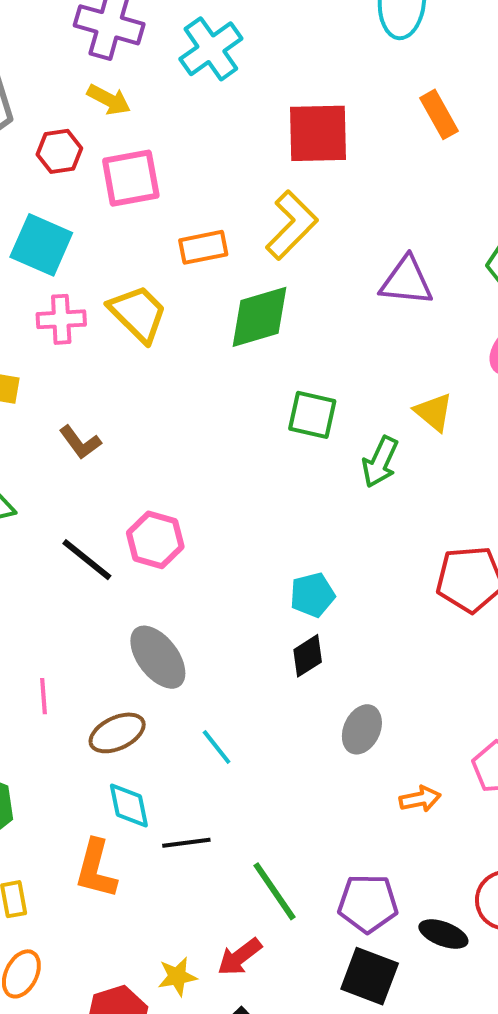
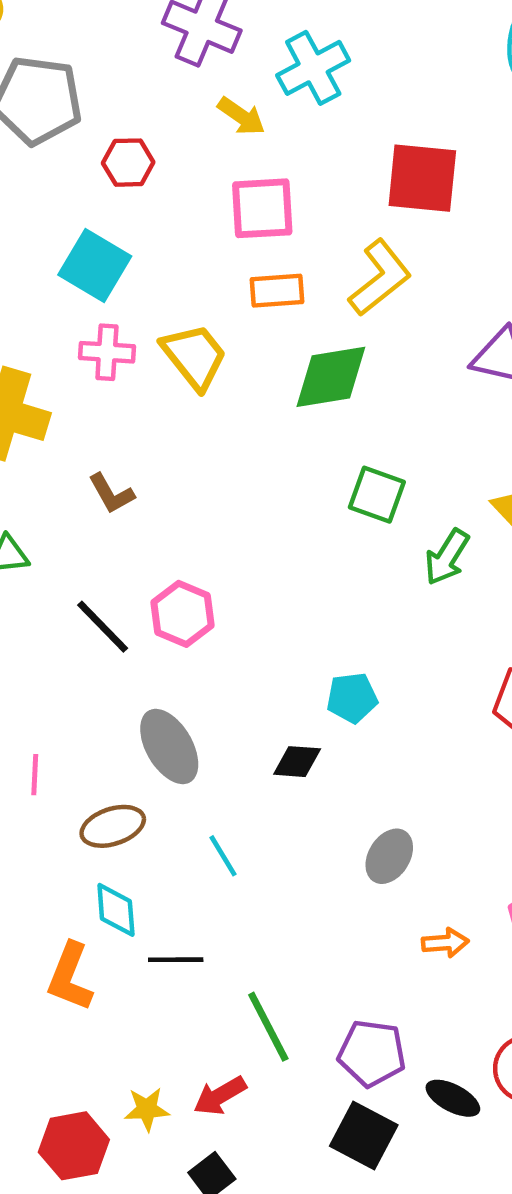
yellow arrow: (109, 100) -> (241, 116), moved
pink square: (131, 178) -> (262, 208), moved
black diamond: (308, 656) -> (297, 762), moved, turned 30

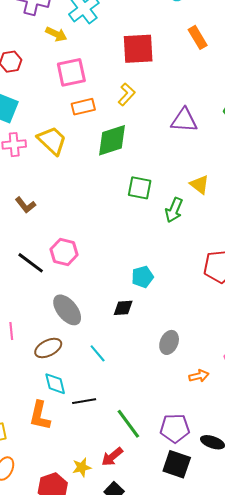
yellow L-shape: (380, 278) -> (127, 94), size x0.7

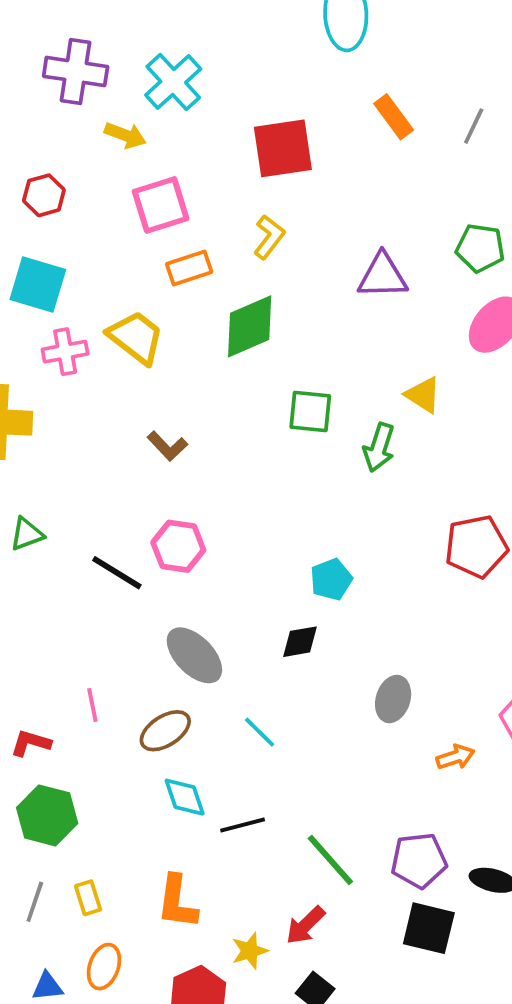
brown L-shape: (25, 205) -> (167, 446), moved
orange L-shape: (40, 416) -> (177, 902), moved

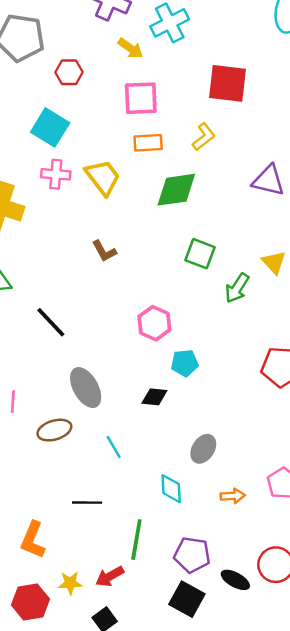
pink hexagon: (178, 546) -> (154, 323), moved
cyan diamond: (185, 797) -> (171, 489), moved
green line: (330, 860) -> (136, 540), turned 36

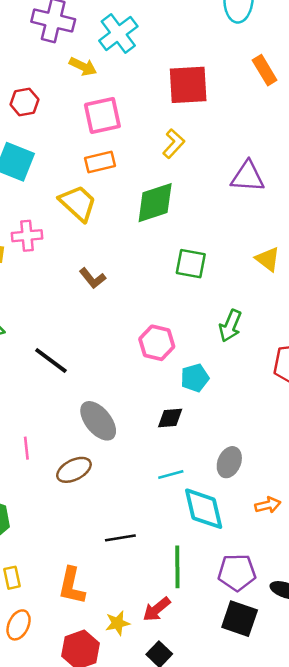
orange rectangle: (148, 143) -> (100, 162), moved
pink cross: (56, 174) -> (27, 236), moved
green arrow: (237, 288) -> (230, 326), moved
cyan line: (114, 447) -> (171, 475), moved, turned -65
cyan diamond: (171, 489) -> (204, 509), size x1.5

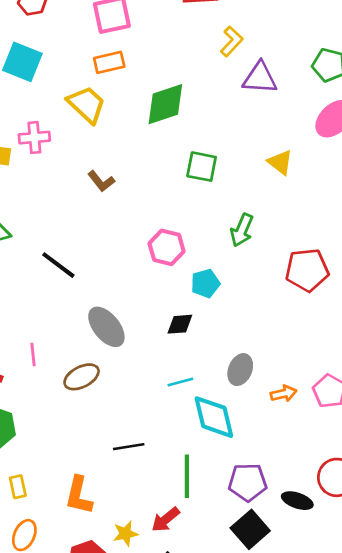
yellow L-shape: (174, 144) -> (232, 41), moved
orange arrow: (268, 505) -> (284, 394), moved
black square: (240, 619) -> (250, 529), turned 30

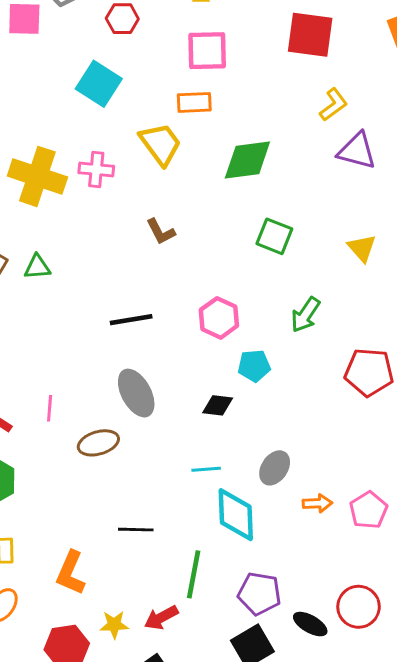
black line: (58, 265) -> (131, 320), moved, turned -57

